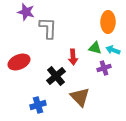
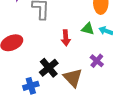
purple cross: (104, 68) -> (97, 61), moved, turned -32
black cross: (56, 76) -> (49, 68), moved

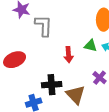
black cross: (49, 68) -> (52, 85), turned 36

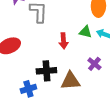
brown triangle: (76, 95) -> (70, 81), turned -50

